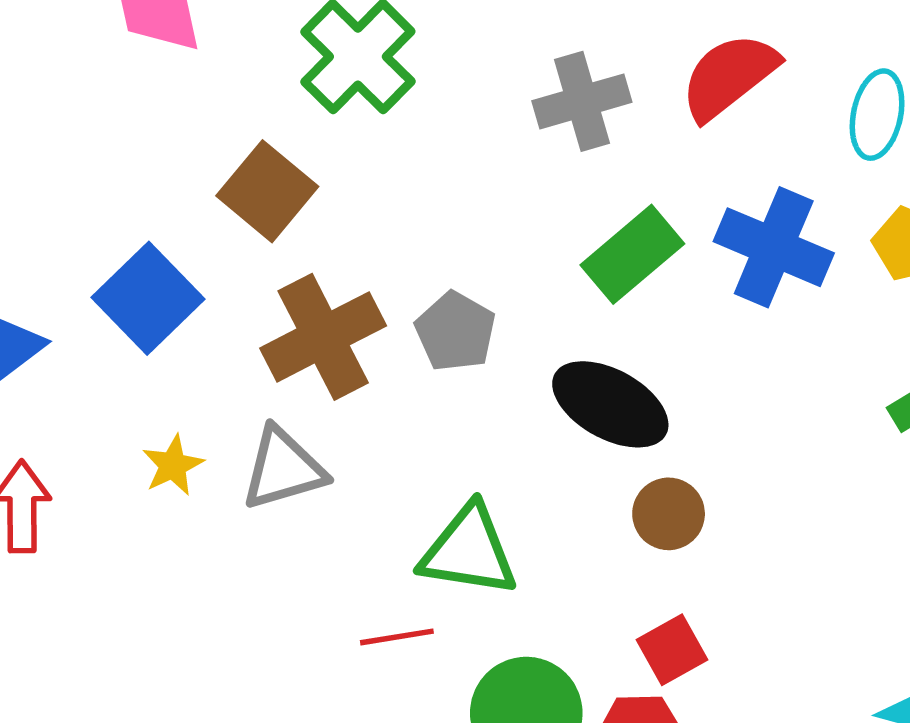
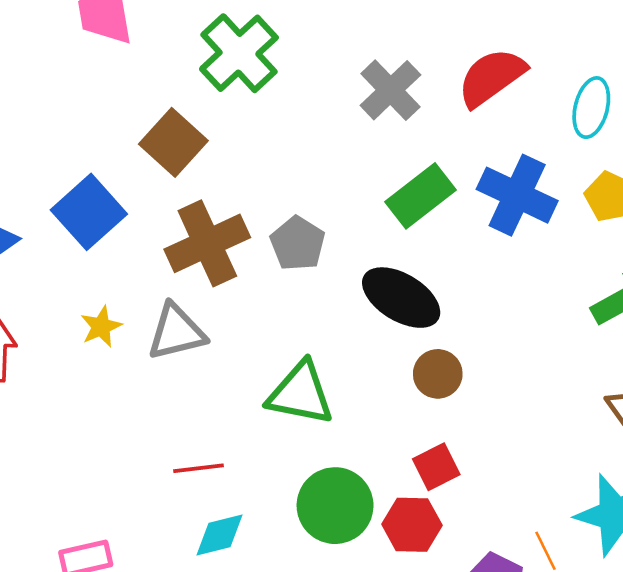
gray cross: (582, 101) -> (390, 90), turned -30
red line: (397, 637) -> (198, 468), moved

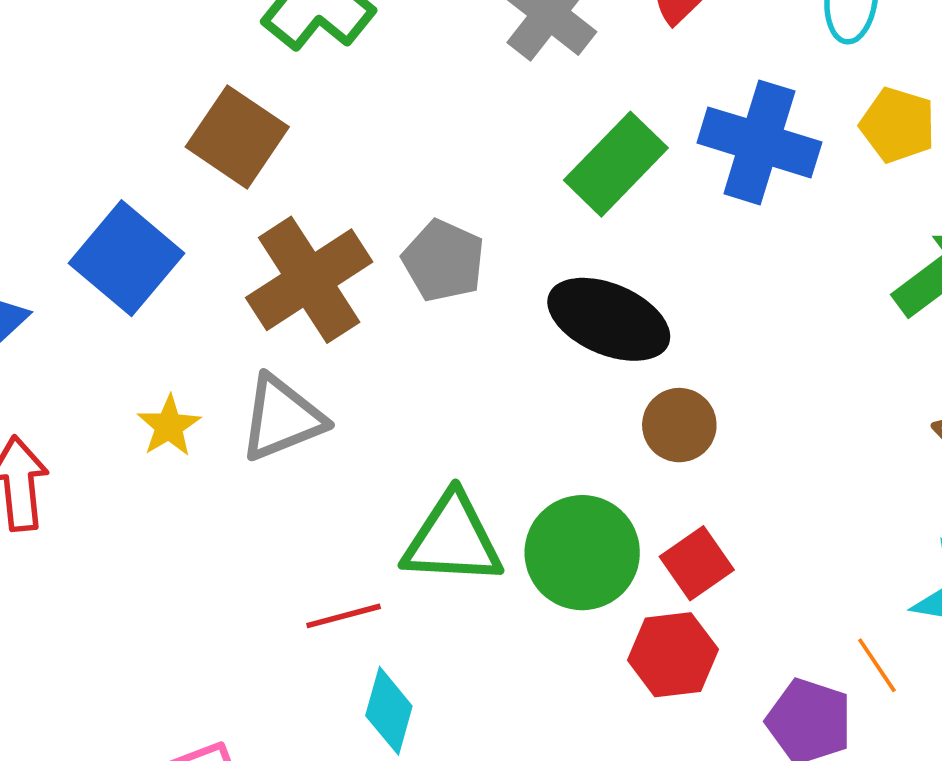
green triangle: (300, 393) -> (453, 540), moved
green circle: (335, 506) -> (582, 553), moved
cyan diamond: (219, 535) -> (389, 711), turned -52

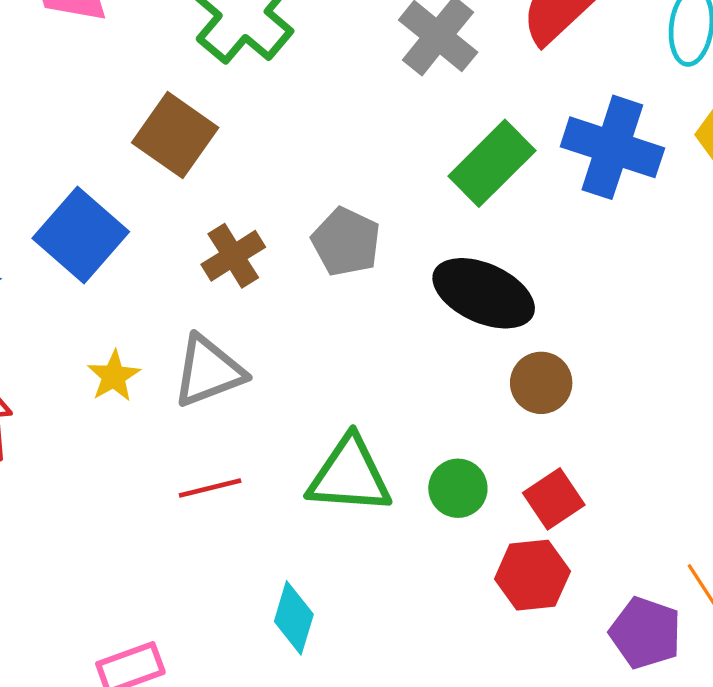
brown cross: (309, 280) -> (233, 256), size x0.6
green circle: (582, 553) -> (458, 488), size x0.6
red line: (344, 616) -> (210, 488), moved

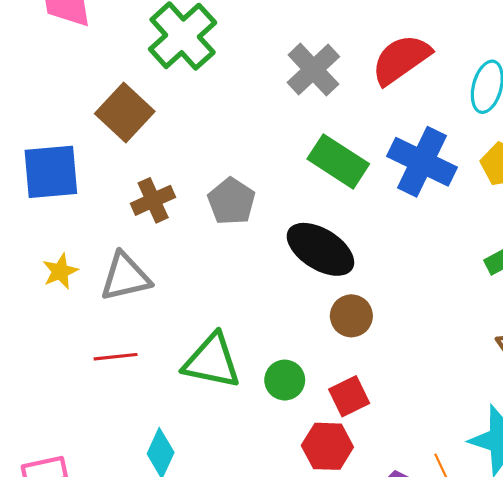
green rectangle: (492, 163) -> (338, 161), turned 70
blue square: (81, 235) -> (51, 172), turned 36

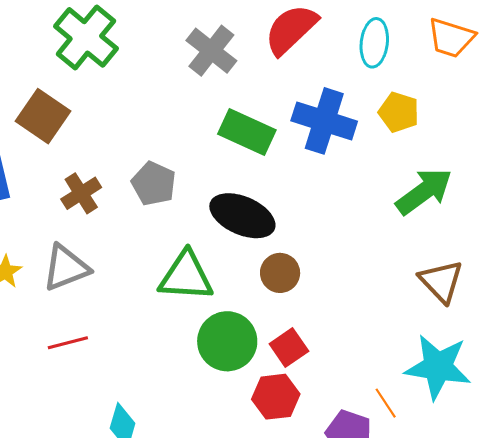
green triangle: (212, 361) -> (186, 276), moved
green circle: (285, 380) -> (227, 341), size x1.6

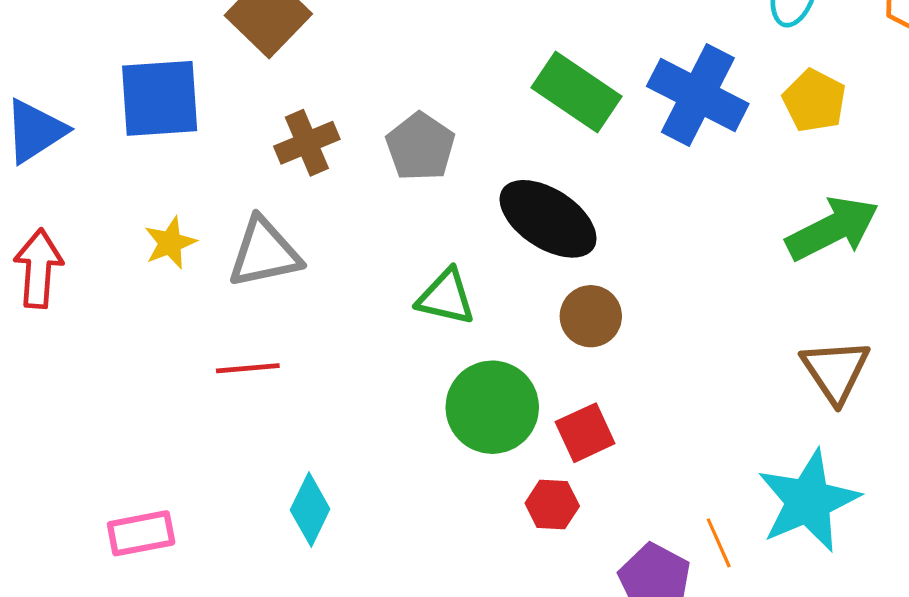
green triangle: (186, 276) -> (446, 297), size x0.7
cyan star: (438, 367) -> (808, 501), turned 30
red hexagon: (276, 397) -> (552, 505), size x0.7

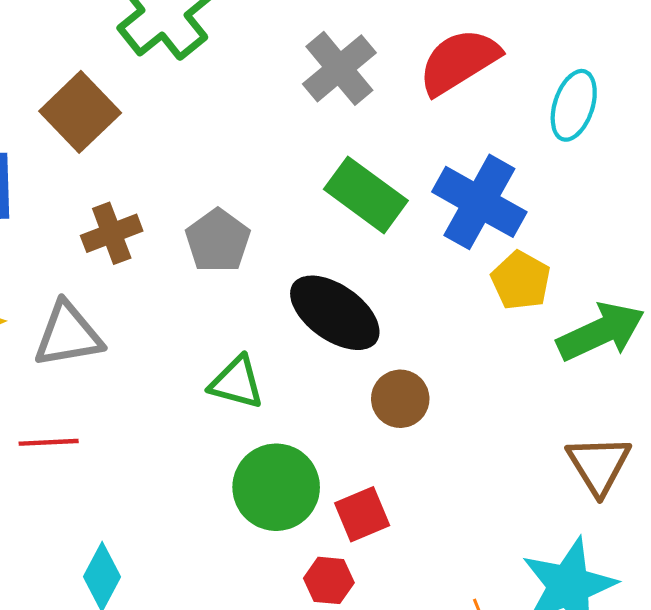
yellow pentagon: (814, 101) -> (521, 281), moved
brown circle: (591, 316) -> (400, 399), moved

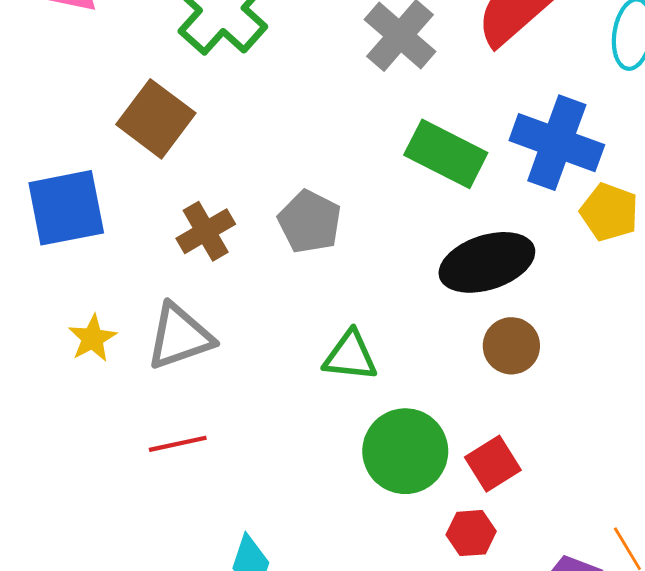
black ellipse: (335, 313) -> (487, 262), moved, turned -44

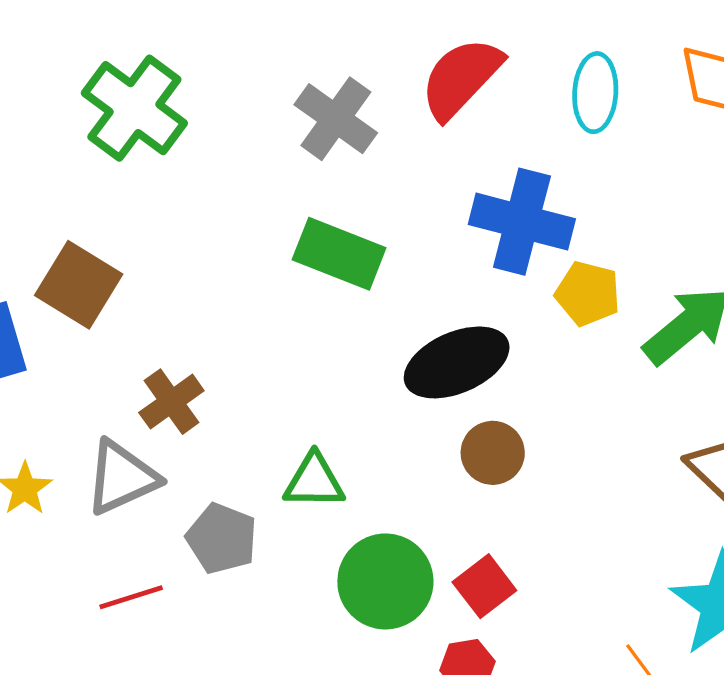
brown square: (156, 119) -> (79, 285), moved
green rectangle: (446, 154) -> (339, 254), moved
gray pentagon: (310, 222) -> (222, 539), moved
brown cross: (206, 231) -> (171, 402), moved

